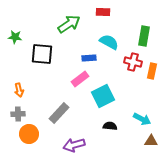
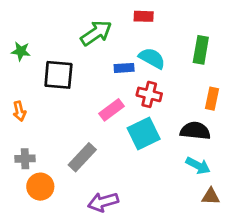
blue rectangle: (89, 58) -> (124, 68), moved
red cross: (133, 62) -> (149, 94), moved
orange arrow: (19, 90) -> (19, 111), moved
black semicircle: (110, 126) -> (195, 131), moved, size x1.5

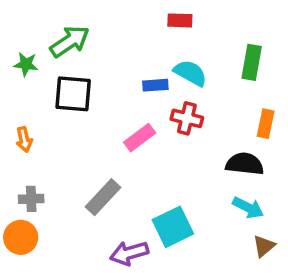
green arrow: (96, 33) -> (70, 41), moved
cyan square: (144, 134) -> (173, 227), moved
orange circle: (40, 187) -> (21, 237), moved
brown triangle: (211, 196) -> (264, 246), turned -42

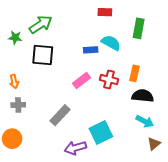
green rectangle: (252, 62) -> (139, 28), moved
red cross: (187, 118) -> (109, 79), moved
orange rectangle: (266, 124) -> (135, 73), moved
gray cross: (31, 199) -> (18, 105), moved

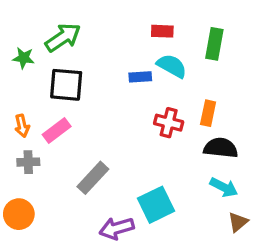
red rectangle: (105, 12) -> (162, 31), moved
pink rectangle: (81, 80) -> (57, 131), moved

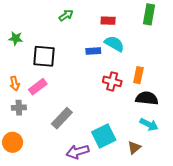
green arrow: (63, 37) -> (66, 15), moved, size x0.6
green rectangle: (214, 44) -> (149, 14), moved
brown triangle: (238, 222) -> (134, 148), moved

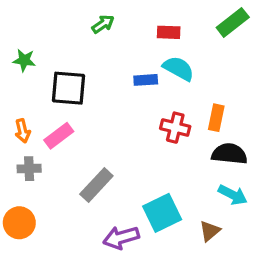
green rectangle: (149, 14) -> (233, 22), turned 42

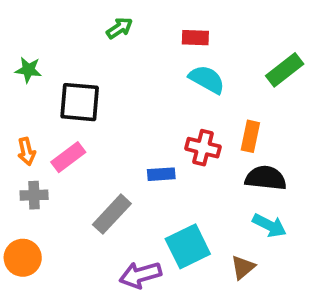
green rectangle: (233, 22) -> (285, 70), moved
blue rectangle: (146, 80) -> (161, 174), moved

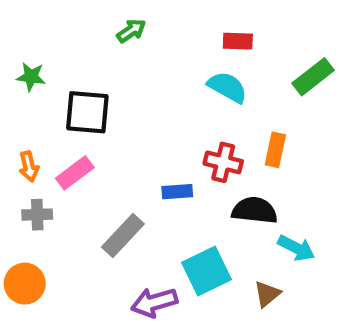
red rectangle: (195, 38) -> (238, 41), moved
black semicircle: (266, 178) -> (255, 210), moved

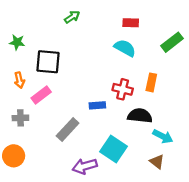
orange arrow: (29, 167) -> (19, 80), moved
cyan square: (206, 271) -> (113, 149), turned -30
brown triangle: (267, 294) -> (157, 162), moved, turned -42

